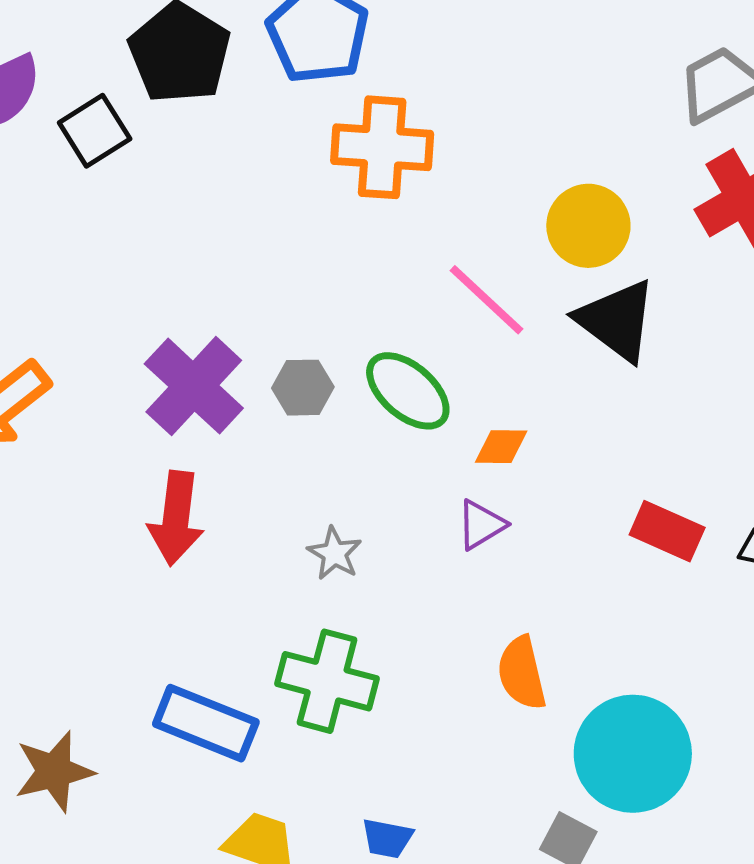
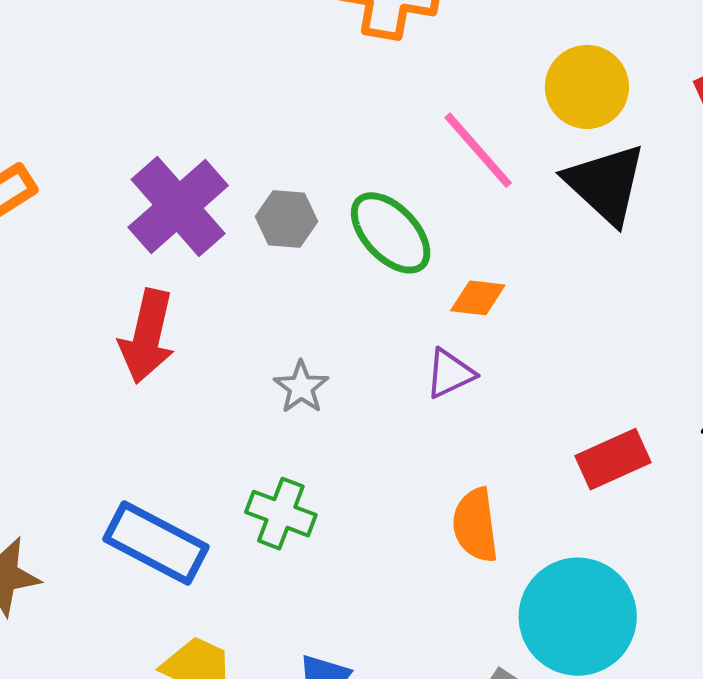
red rectangle: (667, 531) -> (613, 459), moved, turned -54
green cross: (327, 681) -> (281, 514), size x0.7

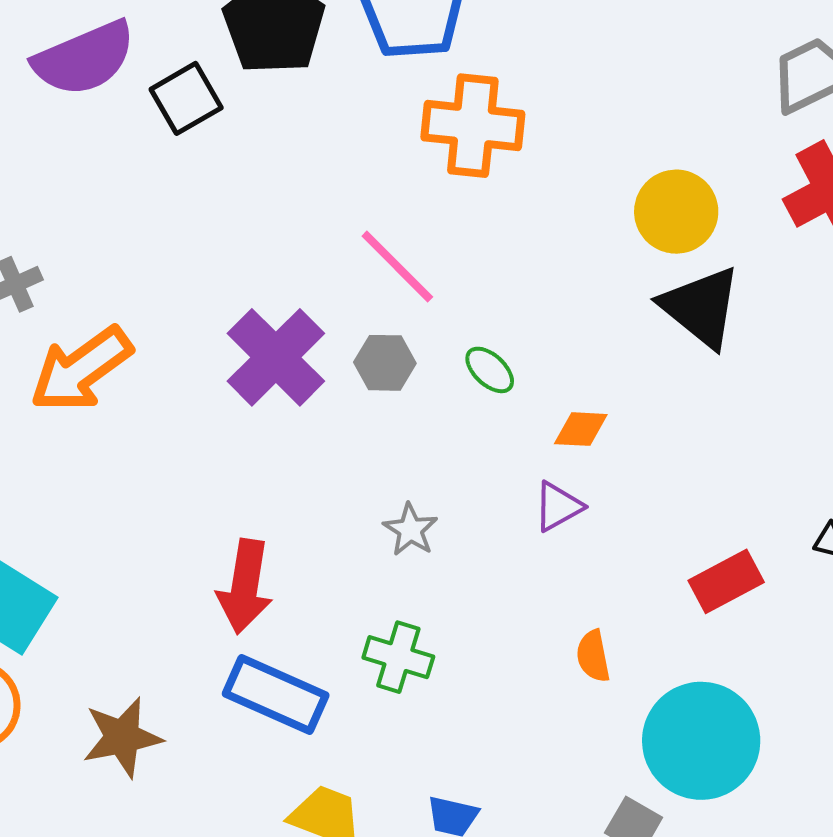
pink line: (478, 150) -> (397, 267), moved
green ellipse: (391, 233) -> (490, 370), size x0.6
red arrow: (147, 336) -> (245, 586), moved
orange semicircle: (475, 525) -> (593, 656), size x0.7

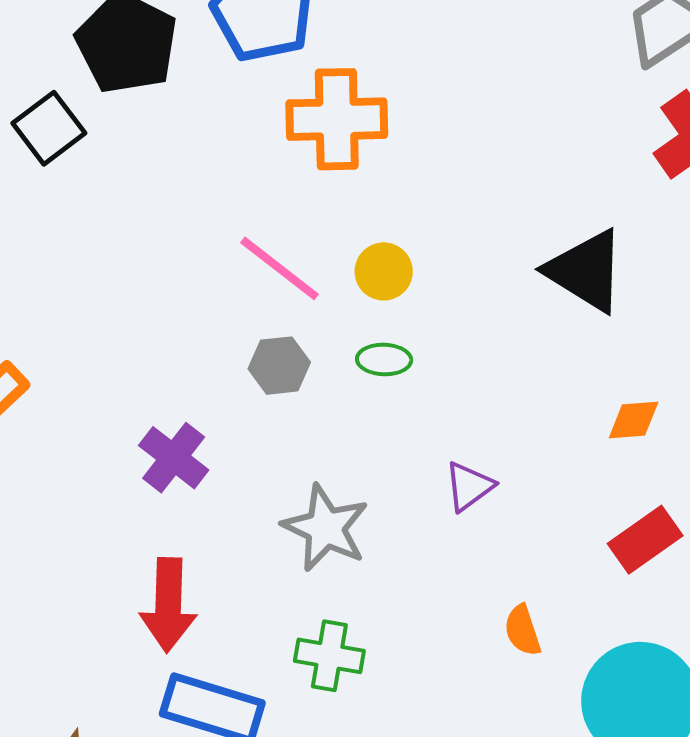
yellow circle: (676, 212) -> (384, 271), moved, size x0.7
purple cross: (276, 357) -> (174, 458), moved, size x0.7
green ellipse: (490, 370) -> (384, 360), turned -34
orange diamond: (581, 429) -> (634, 420), moved
gray star: (410, 530) -> (325, 528), size x1.6

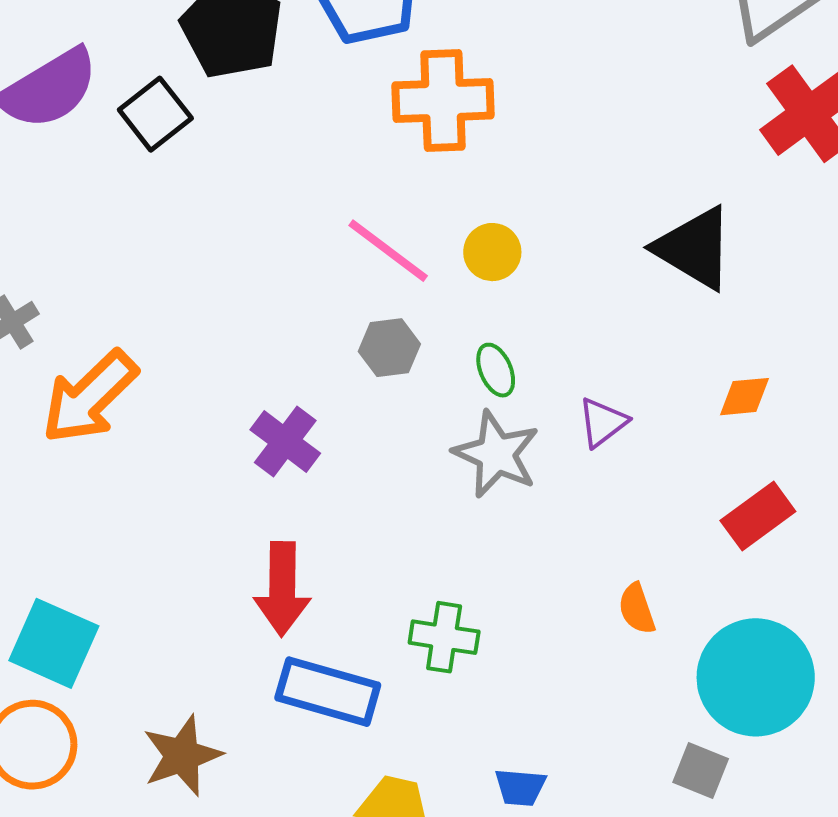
green ellipse: (384, 360) -> (496, 370), moved, turned 66
purple triangle: (469, 486) -> (603, 422), moved
gray star: (325, 528) -> (496, 454), moved

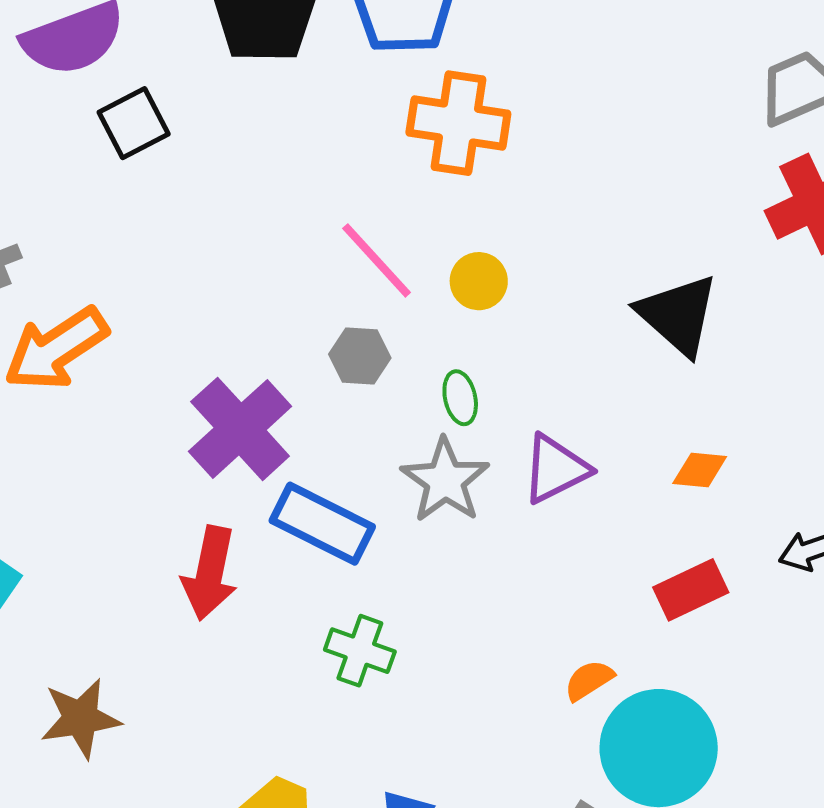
black square: (155, 114) -> (134, 123), moved
purple triangle: (603, 422) -> (556, 469), size x1.4
purple cross: (285, 441) -> (240, 429), size x1.5
orange semicircle: (637, 609) -> (589, 680), moved, turned 66
blue rectangle: (328, 692) -> (322, 524), moved

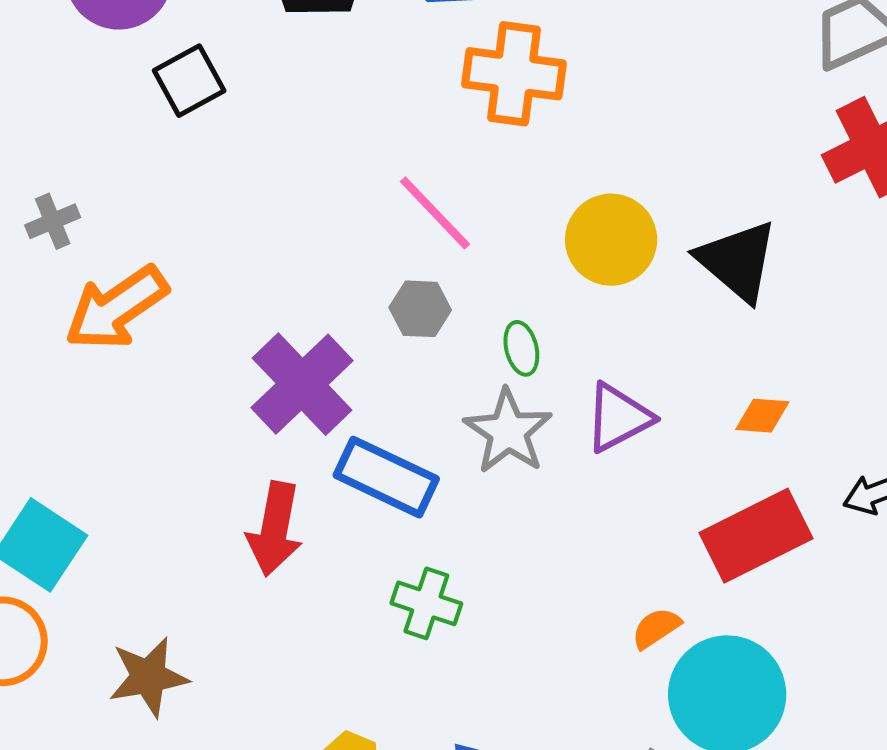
yellow circle: (479, 281) -> (611, 240), moved, size x1.6
red rectangle: (691, 590) -> (756, 536), size x1.5

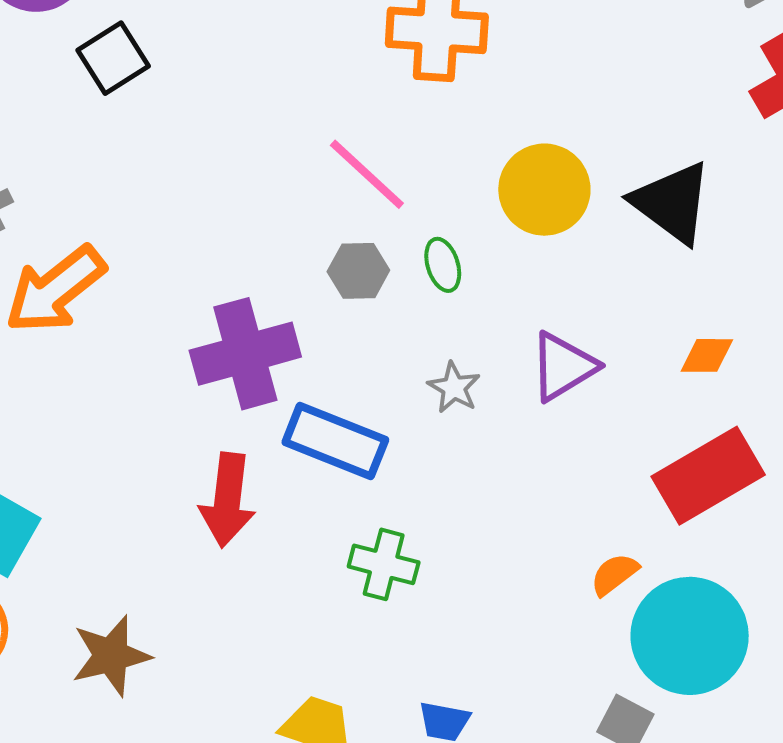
green ellipse: (521, 348) -> (443, 265), moved
purple cross: (302, 384) -> (245, 354), turned 32
gray star: (508, 431) -> (454, 388), size x0.6

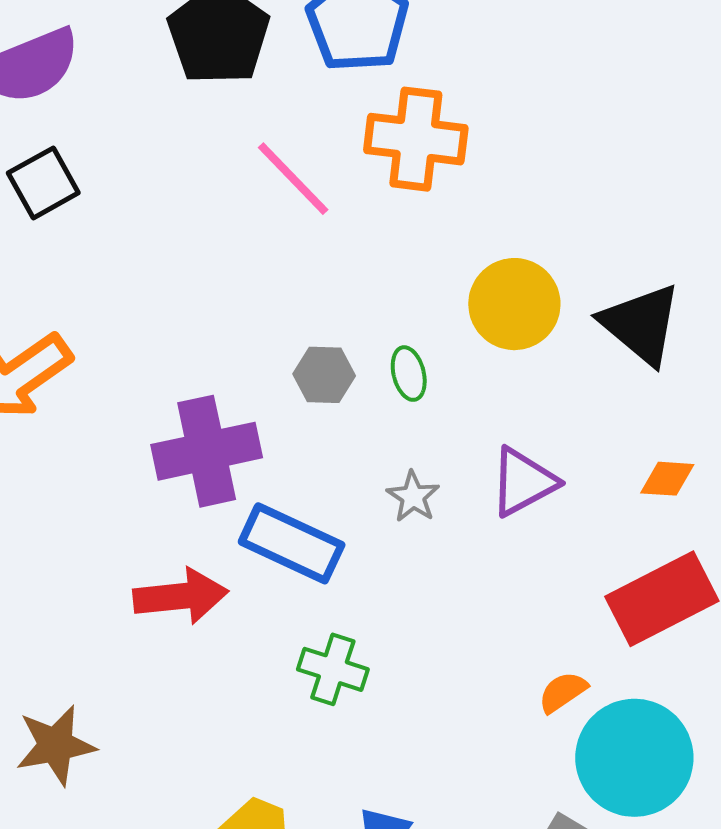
black square: (113, 58) -> (43, 183), moved
pink line: (367, 174) -> (293, 179), moved
red arrow: (227, 500) -> (181, 596), turned -106

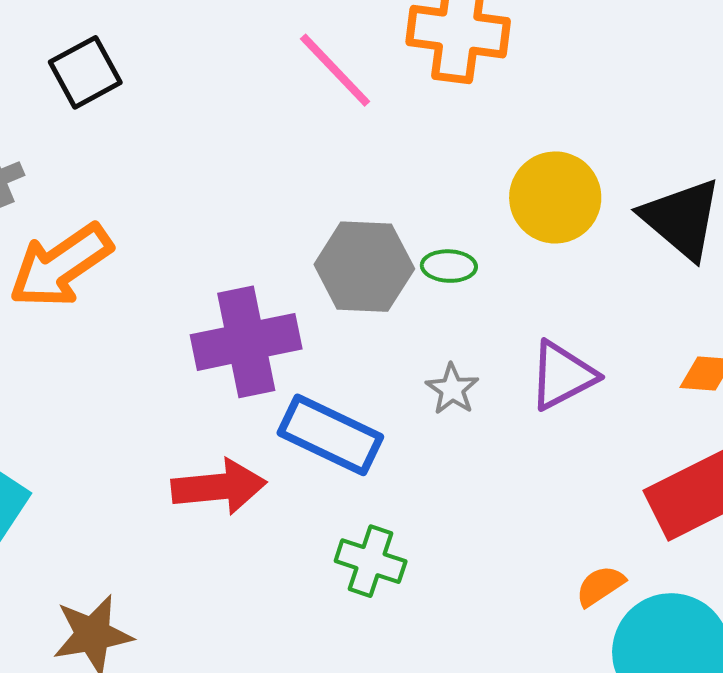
green ellipse: (409, 374) -> (449, 266), turned -74
gray hexagon: (324, 375) -> (364, 267), size x1.6

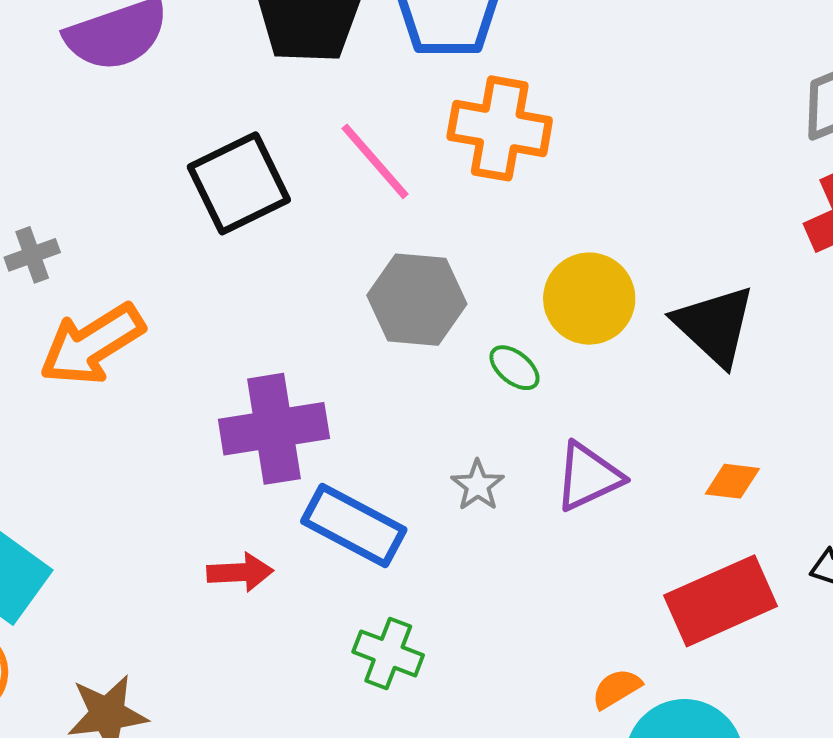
black square: (85, 72) -> (239, 183), moved, size x1.4
green ellipse: (449, 266) -> (514, 368), moved, turned 34
gray hexagon: (364, 267) -> (417, 300), moved
red arrow: (219, 487) -> (240, 572), size x0.7

